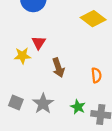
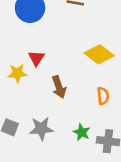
yellow diamond: (93, 19) -> (99, 54), moved
gray star: (43, 104) -> (41, 129), turned 30

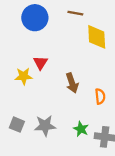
yellow diamond: (99, 54) -> (97, 37), moved, turned 50
brown arrow: (59, 87) -> (72, 83), moved

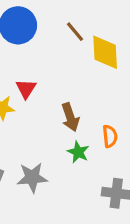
brown line: (75, 13) -> (75, 32), moved, turned 40
green star: (81, 129) -> (78, 152), moved

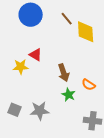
red triangle: (26, 89) -> (36, 55), turned -32
orange semicircle: (110, 136) -> (89, 85), turned 128

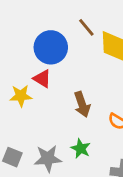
blue circle: (31, 15) -> (51, 47), moved
green star: (69, 95) -> (81, 148), moved

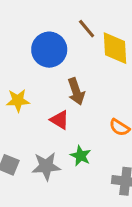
red triangle: (42, 79) -> (60, 120), moved
brown arrow: (82, 104) -> (76, 91), moved

